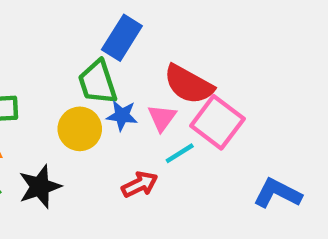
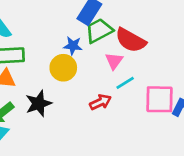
green trapezoid: (98, 82) -> (99, 31), moved, turned 80
blue star: (122, 116) -> (73, 46), moved
pink square: (217, 122) -> (160, 99), moved, turned -36

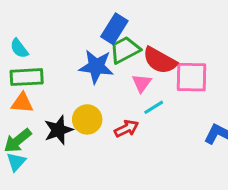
blue star: (73, 46) -> (96, 67), size x1.6
yellow circle: (63, 68) -> (87, 119), moved
pink square: (160, 99) -> (191, 77), moved

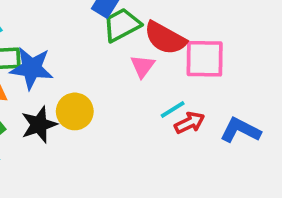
blue star: (96, 67) -> (31, 68), moved
cyan line: (154, 107) -> (173, 110), moved
red arrow: (126, 129) -> (190, 123), moved

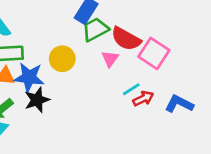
pink square: (205, 59) -> (154, 53), turned 32
blue star: (31, 68) -> (29, 77), moved
yellow circle: (75, 111) -> (62, 59), moved

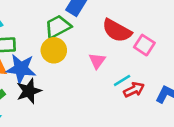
green trapezoid: (95, 30) -> (58, 27), moved
pink square: (154, 53) -> (144, 45), size x0.7
pink triangle: (110, 59) -> (97, 61), moved

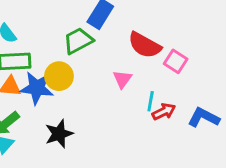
yellow circle: (54, 50) -> (59, 76), moved
cyan line: (122, 80) -> (151, 101), turned -48
black star: (29, 91) -> (59, 134), moved

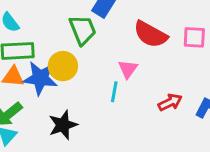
green trapezoid: (78, 41) -> (83, 30), turned 96
pink square: (176, 61) -> (194, 37), moved, turned -30
cyan line: (151, 101) -> (114, 92), moved

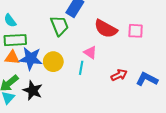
yellow circle: (63, 66) -> (53, 62), moved
pink triangle: (128, 69) -> (90, 52), turned -32
black star: (63, 125) -> (33, 90), moved, turned -30

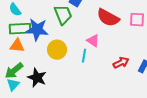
blue star: (31, 59) -> (37, 30), moved

